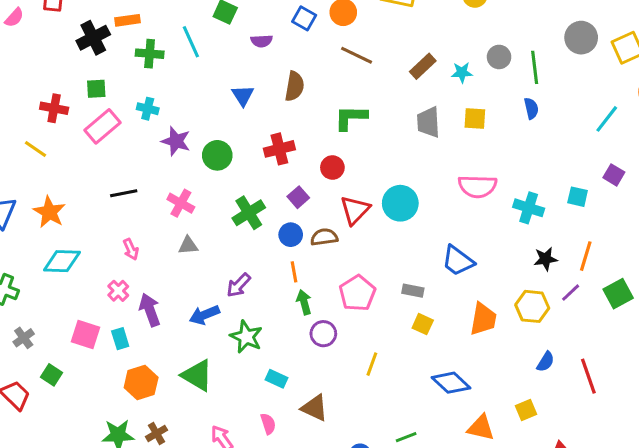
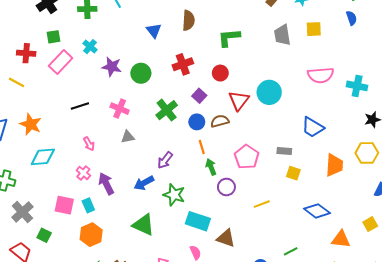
cyan cross: (148, 109) -> (90, 47), turned 32
gray cross: (24, 338) -> (22, 212), size x1.5
yellow line: (372, 364) -> (262, 204), turned 56
cyan rectangle: (277, 379) -> (198, 221), size x1.6
orange hexagon: (141, 383) -> (91, 235), moved

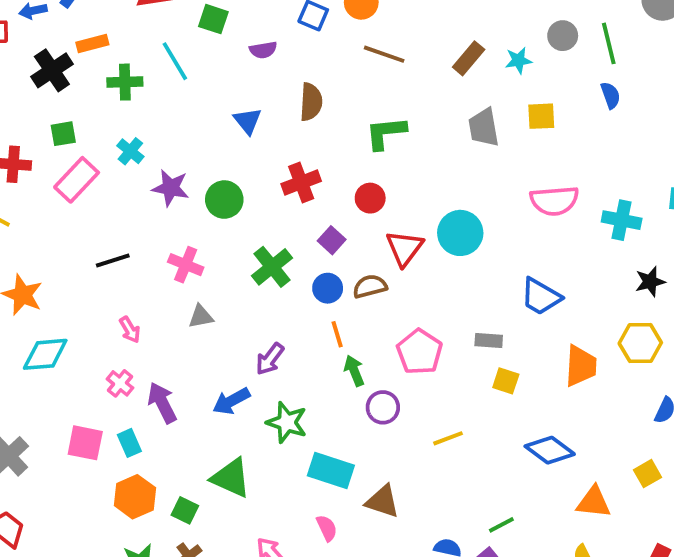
green square: (44, 235) -> (185, 510), moved

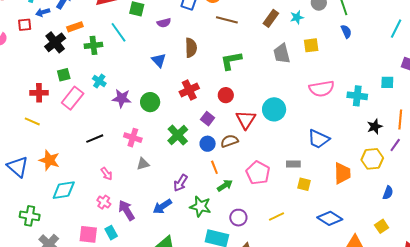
green arrow: (354, 371) -> (225, 185), turned 84
purple circle: (383, 407) -> (238, 218), moved
green star: (287, 422) -> (200, 206), moved

